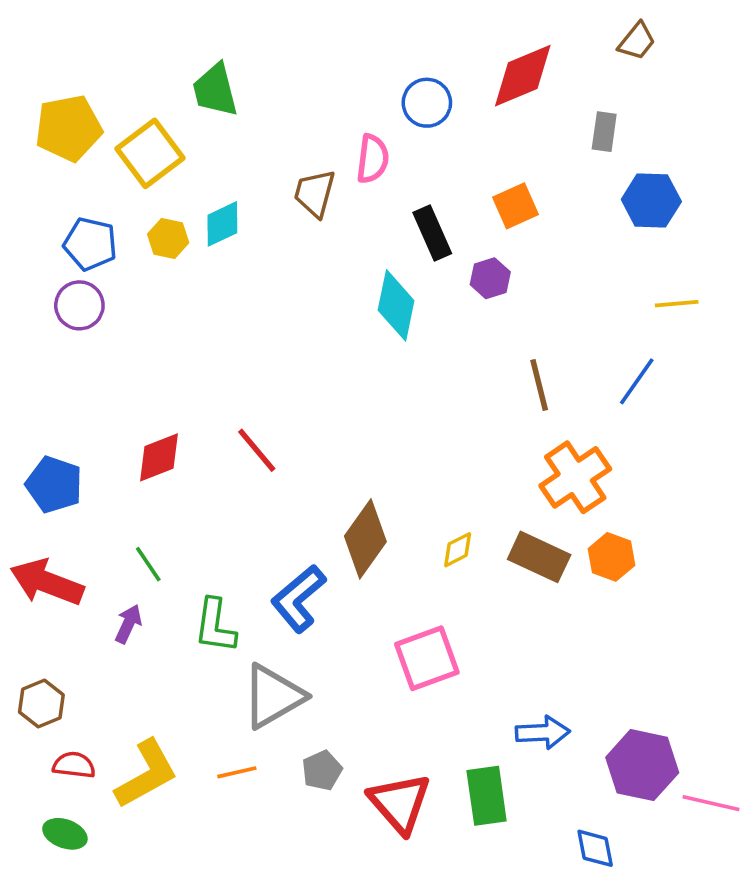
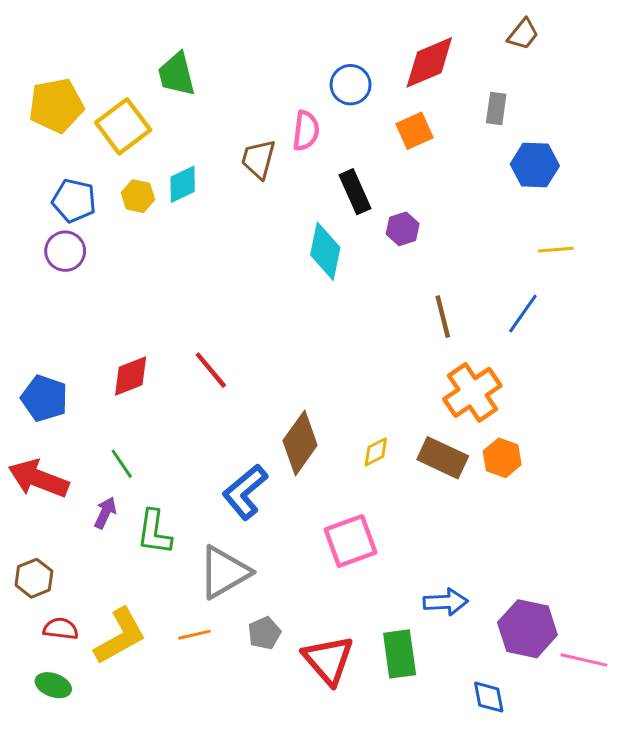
orange square: (516, 206) -> (414, 131), moved
green L-shape: (215, 626) -> (154, 532), moved

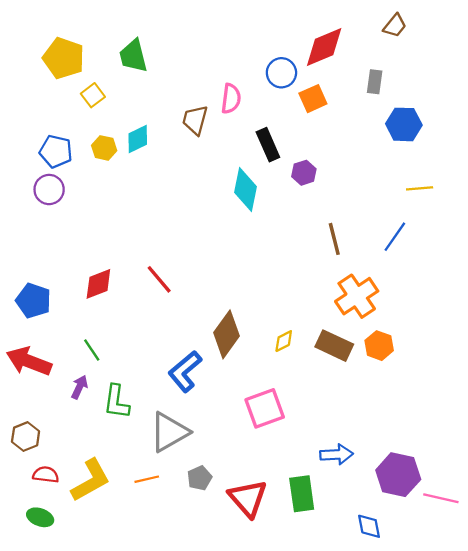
blue circle: (351, 85) -> (281, 73), moved
yellow pentagon: (56, 105) -> (64, 58), moved, turned 30
yellow square: (123, 126) -> (93, 95), size x0.6

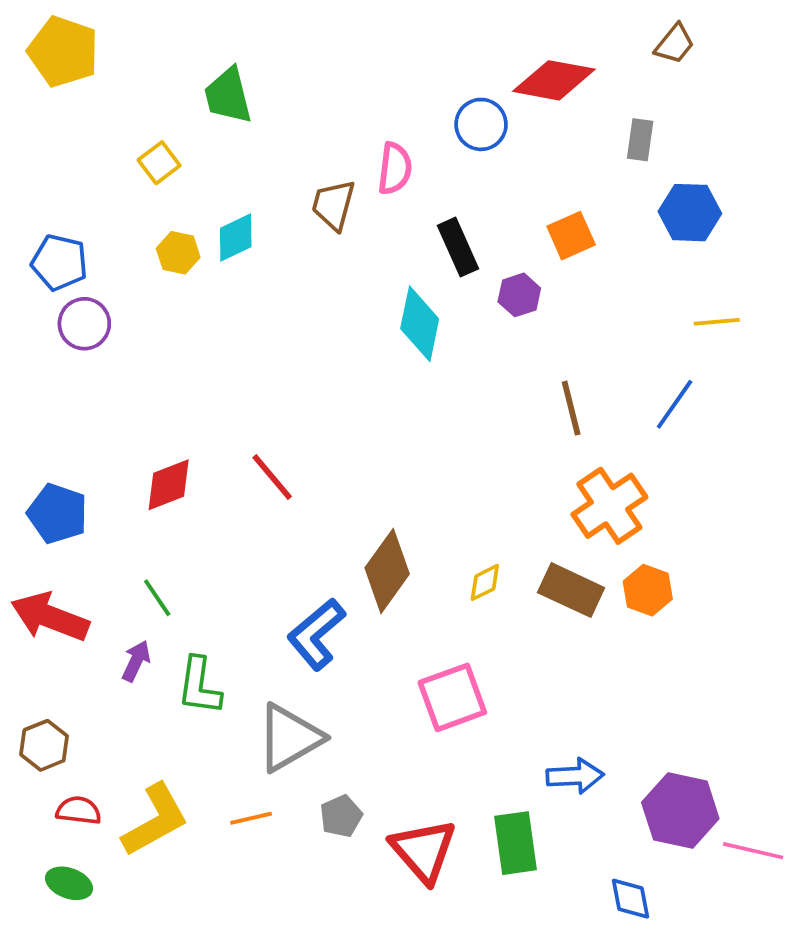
red diamond: (324, 47) -> (554, 80), turned 33
yellow pentagon: (64, 58) -> (63, 52), moved
orange square: (313, 99) -> (571, 236), moved
blue pentagon: (56, 151) -> (59, 262), moved

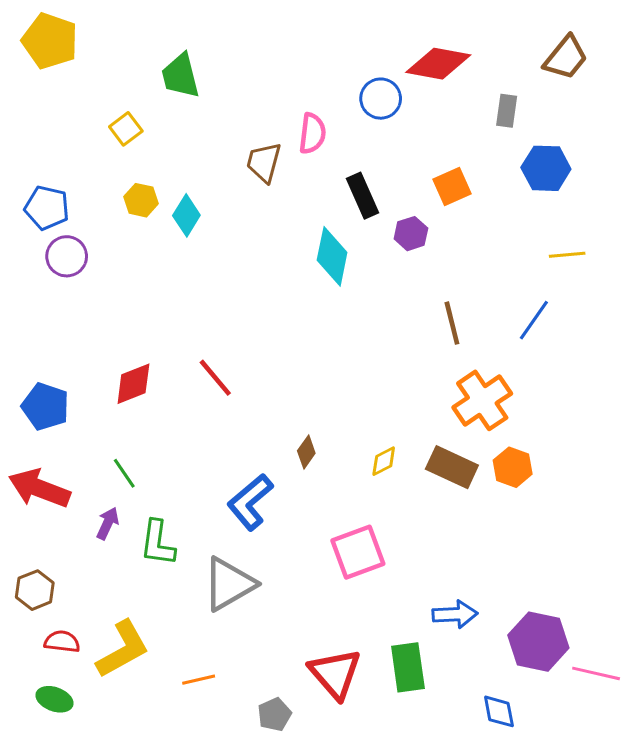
brown trapezoid: (675, 44) -> (566, 58), moved, size x1.4
cyan diamond: (236, 237) -> (186, 215), moved, turned -33
brown diamond: (387, 571) -> (306, 452), size x0.5
gray pentagon: (341, 816) -> (274, 714), moved
orange line: (251, 818) -> (199, 680), moved

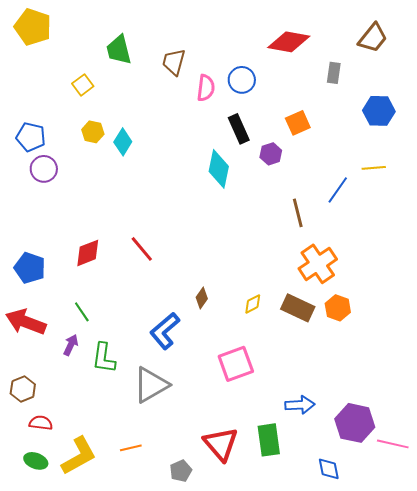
blue circle: (381, 99) -> (242, 80), moved
brown trapezoid: (264, 162) -> (174, 62), moved
blue hexagon: (546, 168) -> (379, 111), moved
blue line: (534, 320) -> (338, 190), moved
yellow L-shape: (123, 649) -> (79, 456), moved

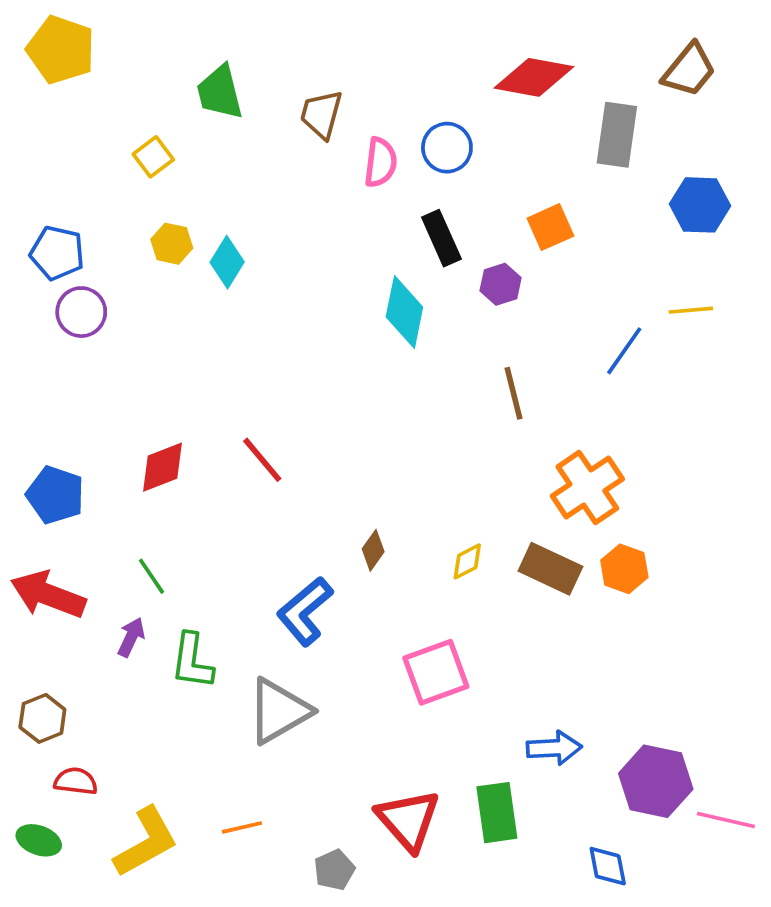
gray rectangle: (334, 73) -> (617, 135), size x1.6
brown line: (298, 213) -> (513, 393), moved
green ellipse: (36, 461) -> (39, 840), moved

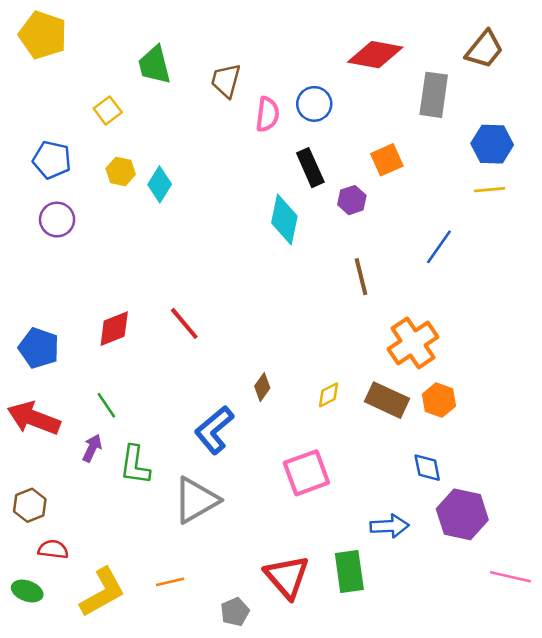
blue pentagon: (57, 253) -> (52, 160), moved
yellow line: (691, 310) -> (490, 190), moved
purple hexagon: (656, 781) -> (462, 514), moved
blue diamond: (608, 866) -> (427, 468), moved

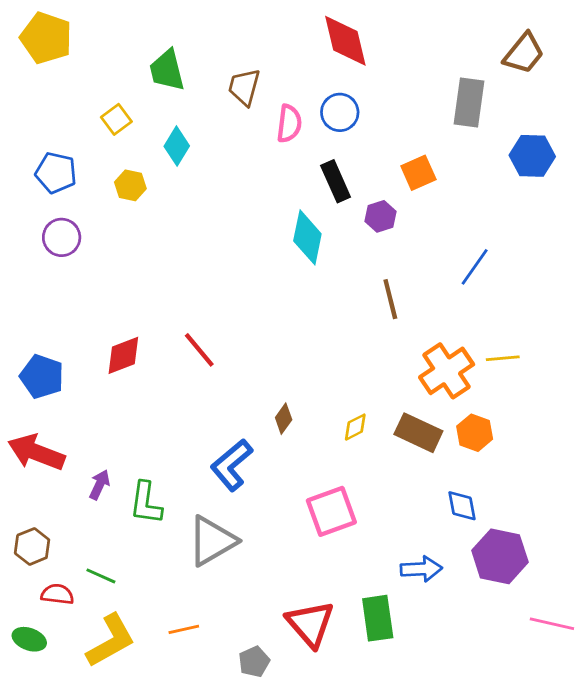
red diamond: (375, 55) -> (345, 41), moved, turned 66
cyan diamond: (160, 184) -> (177, 146), moved
yellow line: (490, 190) -> (503, 358), moved
green line: (106, 405) -> (101, 576), moved, turned -32

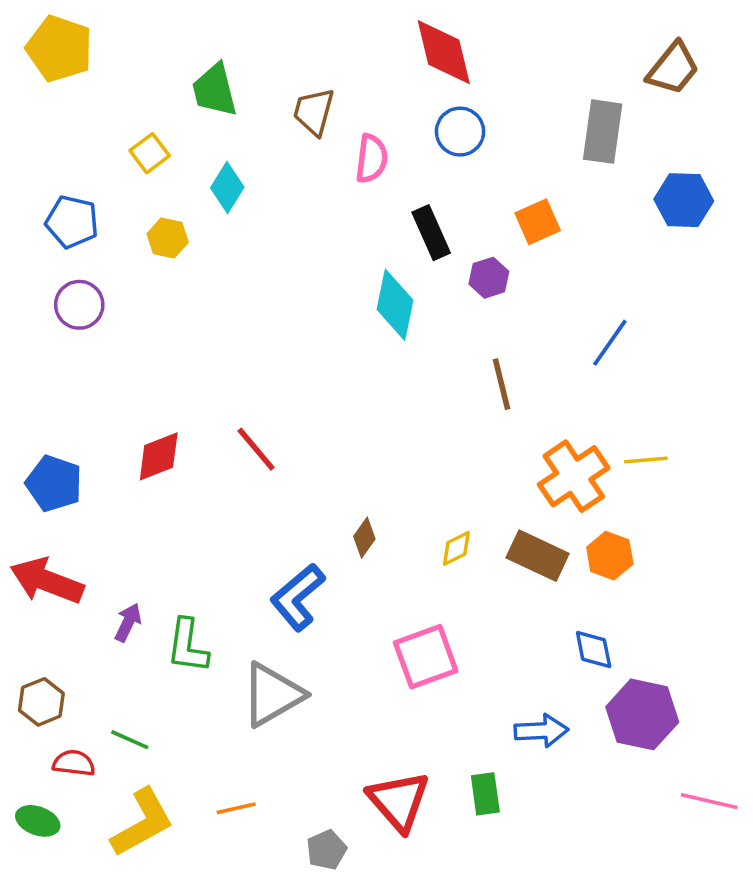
blue circle: (340, 112) -> (460, 132), moved
green rectangle: (378, 618) -> (485, 794), size x0.7

